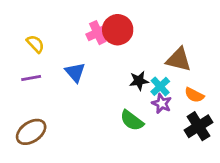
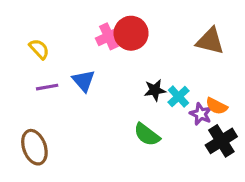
brown triangle: (179, 60) -> (210, 41), moved
purple line: (31, 78) -> (47, 87), moved
purple star: (162, 103) -> (201, 114), moved
brown ellipse: (31, 132) -> (34, 147), turned -76

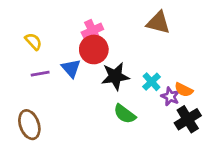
red circle: (131, 33) -> (94, 49), moved
brown triangle: (210, 41) -> (158, 23), moved
black star: (155, 90) -> (115, 76), moved, size x1.5

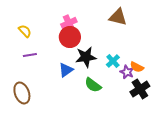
blue triangle: (71, 68) -> (66, 70), moved, turned 35

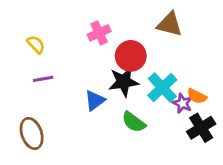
red circle: (70, 37) -> (131, 56), moved
cyan cross: (113, 61) -> (162, 88), size x1.5

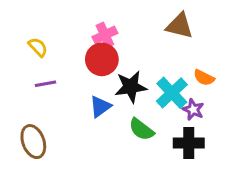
red circle: (131, 56) -> (102, 59), moved
orange semicircle: (197, 96) -> (204, 78), moved
black cross: (201, 128) -> (189, 143), moved, turned 32

